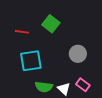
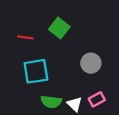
pink rectangle: (83, 85) -> (97, 99), turned -64

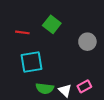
gray circle: (91, 63) -> (87, 42), moved

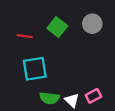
gray circle: (87, 42) -> (92, 24), moved

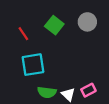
red line: (25, 36) -> (23, 34), turned 48

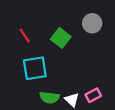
green square: (54, 25) -> (61, 38), moved

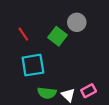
gray circle: (92, 23) -> (77, 22), moved

